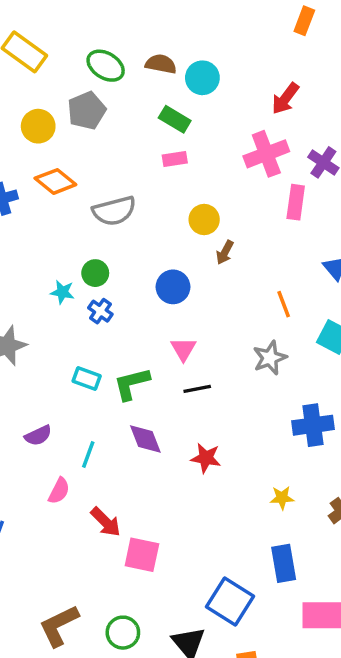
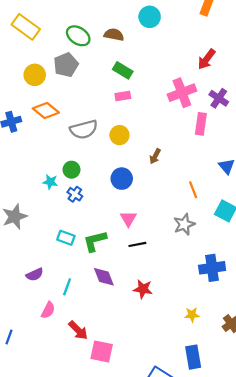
cyan circle: (202, 78) -> (150, 17), moved
red arrow: (285, 99) -> (206, 59), moved
yellow circle: (204, 219) -> (119, 135), moved

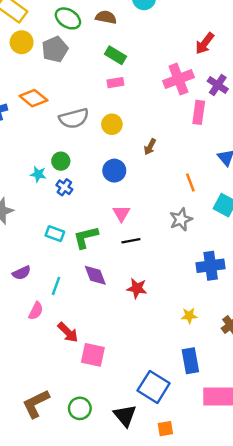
yellow circle: (35, 75) -> (22, 42), moved

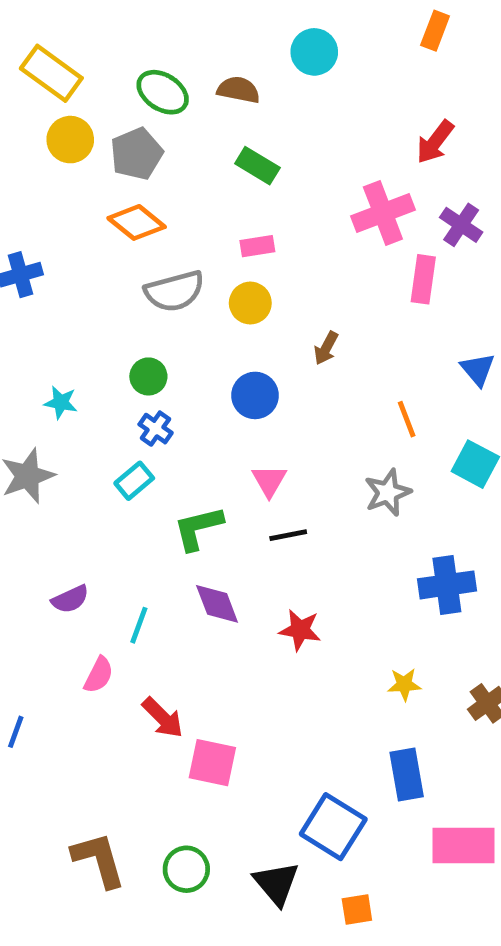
pink rectangle: (115, 83) -> (257, 246), moved
orange diamond: (33, 98) -> (137, 222), moved
cyan star: (38, 174) -> (61, 403), moved
cyan rectangle: (55, 234) -> (134, 481), moved, turned -60
brown L-shape: (36, 404) -> (99, 860), turned 100

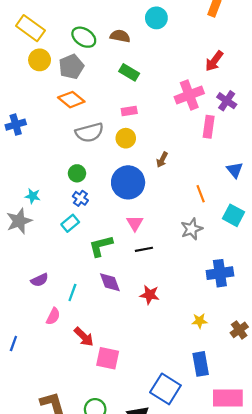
blue circle: (255, 395) -> (128, 182), size x1.5
cyan star: (61, 403) -> (33, 196), moved

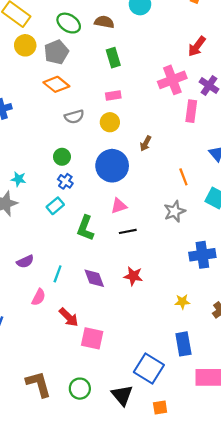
green rectangle: (129, 72) -> (113, 58), turned 42
gray semicircle: (89, 133) -> (74, 117), size x0.7
pink triangle: (135, 223) -> (119, 206), turned 42
green L-shape: (101, 246) -> (85, 228), turned -55
purple diamond: (110, 282) -> (94, 278), moved

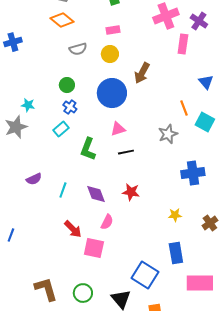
brown arrow: (146, 143) -> (142, 73), size x1.5
orange line: (183, 177) -> (184, 108), moved
pink semicircle: (39, 297) -> (107, 222), moved

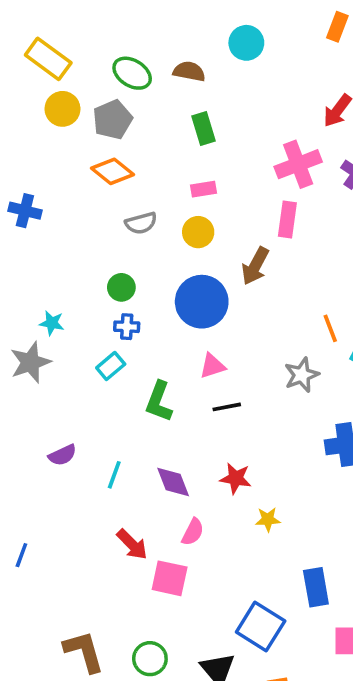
blue cross: (13, 42) -> (25, 211), turned 30
pink rectangle: (183, 44) -> (287, 220), moved
blue cross: (70, 107) -> (127, 327), turned -32
yellow star: (175, 215) -> (268, 519), moved

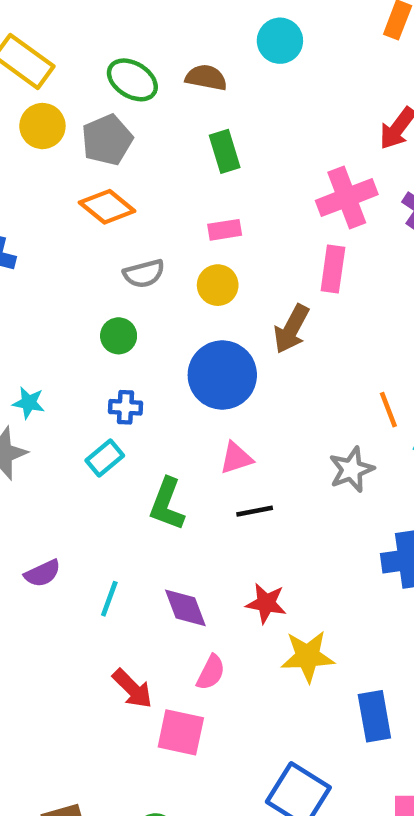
green circle: (121, 287) -> (119, 336), moved
yellow star: (268, 519) -> (308, 656), size x1.6
blue rectangle: (316, 587) -> (374, 716), moved

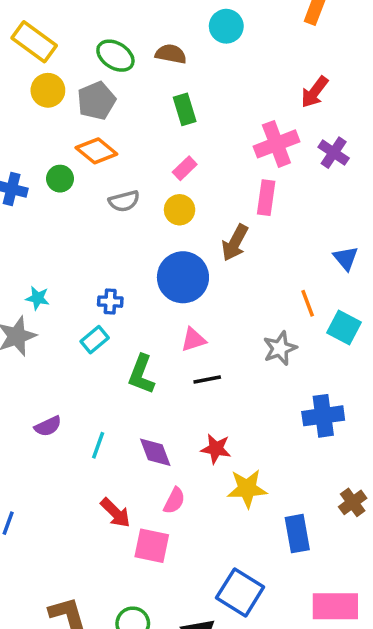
pink rectangle: (225, 230) -> (185, 168), turned -35
green circle: (119, 336) -> (60, 179), moved

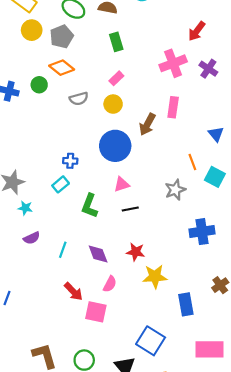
pink rectangle: (266, 198) -> (173, 107), moved
cyan star: (38, 298) -> (25, 208), moved

